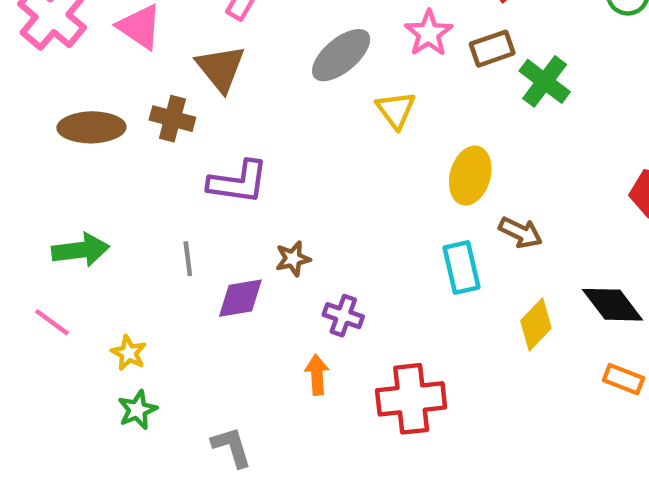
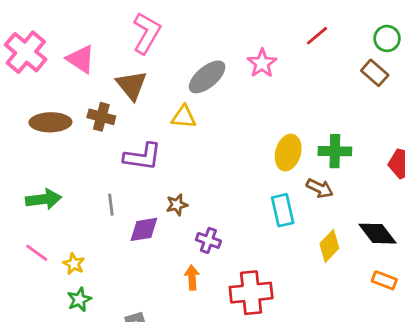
brown rectangle: (492, 49) -> (375, 73), moved, turned 60
green cross: (545, 81) -> (335, 151), moved, turned -36
yellow triangle: (396, 110) -> (184, 117), moved, turned -48
pink line: (52, 322) -> (37, 253), moved

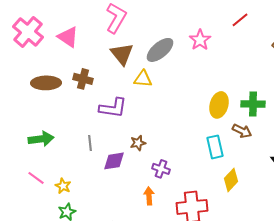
brown triangle: (132, 85) -> (122, 54), moved
yellow diamond: (329, 246) -> (231, 180), moved

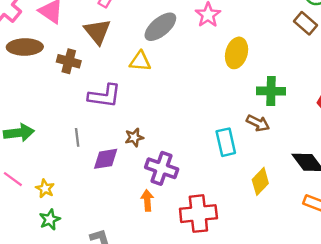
brown triangle: (122, 54) -> (97, 32), moved
brown ellipse: (46, 83) -> (25, 47), moved
yellow ellipse: (219, 105) -> (237, 53), moved
purple cross: (161, 169) -> (162, 168), size x1.5
yellow diamond: (231, 180) -> (260, 181), moved

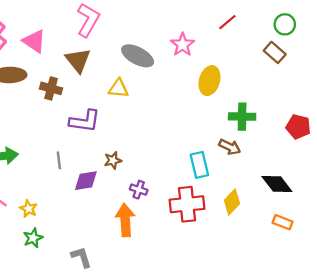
gray ellipse: (160, 27) -> (138, 56), turned 68
purple cross: (162, 168) -> (139, 190), size x0.6
orange arrow: (147, 200) -> (125, 220), size x1.6
red cross: (198, 214) -> (187, 204), moved

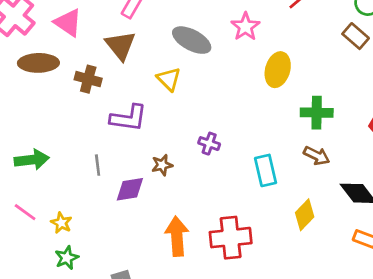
yellow triangle: (118, 88) -> (169, 79), turned 40
brown arrow: (230, 147) -> (317, 156), moved
purple cross: (139, 190) -> (209, 144), moved
red cross: (187, 204) -> (231, 238), moved

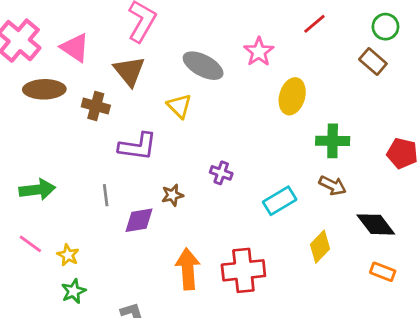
cyan rectangle: (266, 170) -> (280, 201), turned 72

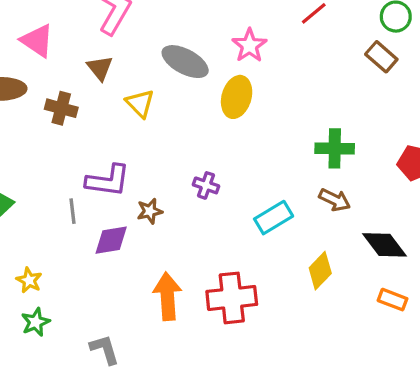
brown triangle: (129, 71) -> (100, 68), size x0.7
yellow ellipse: (292, 96) -> (237, 97), moved
yellow triangle: (179, 106) -> (140, 103), moved
purple L-shape: (138, 146) -> (108, 181), moved

